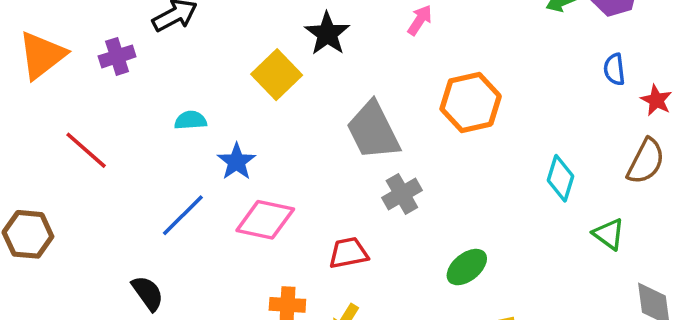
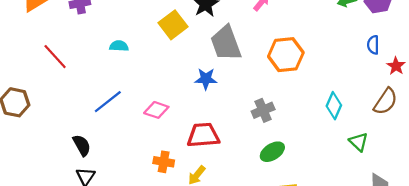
gray trapezoid: (373, 131) -> (226, 43), moved
blue star: (237, 162) -> (206, 79), moved, turned 30
gray cross: (402, 194) -> (263, 110), moved
pink diamond: (265, 220) -> (156, 110), size x0.7
red trapezoid: (348, 253) -> (203, 135), size x1.4

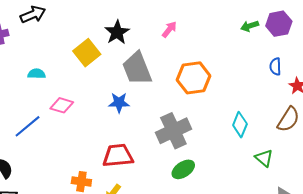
pink diamond: (156, 110) -> (62, 105), moved
gray cross: (263, 110) -> (173, 131), size x1.6

